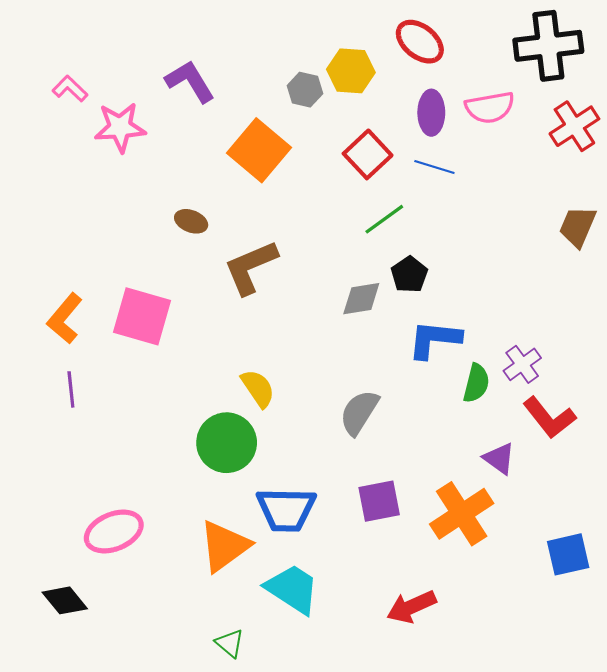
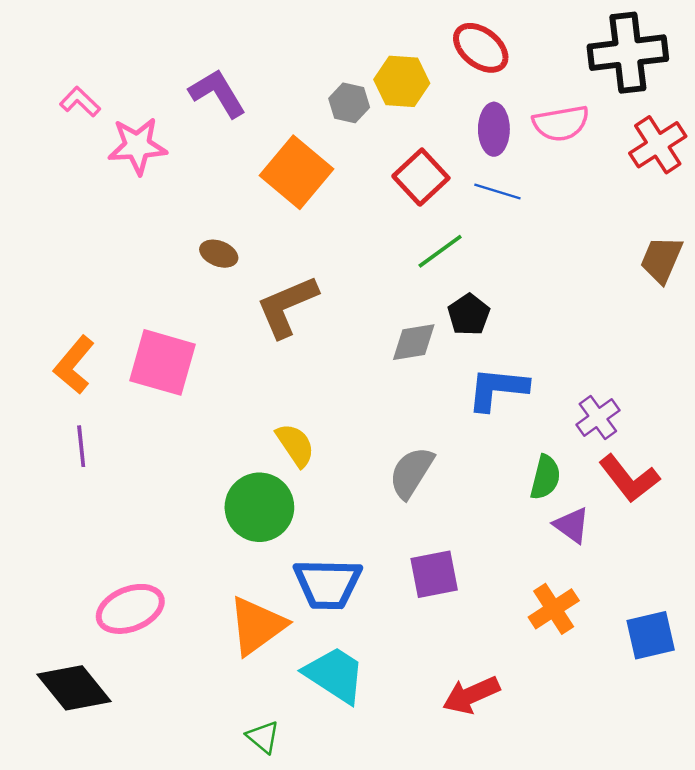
green semicircle: (476, 383) -> (545, 477), moved
orange cross: (462, 514) -> (554, 609), moved, size x0.7
black diamond: (65, 600) -> (74, 688), size x1.4

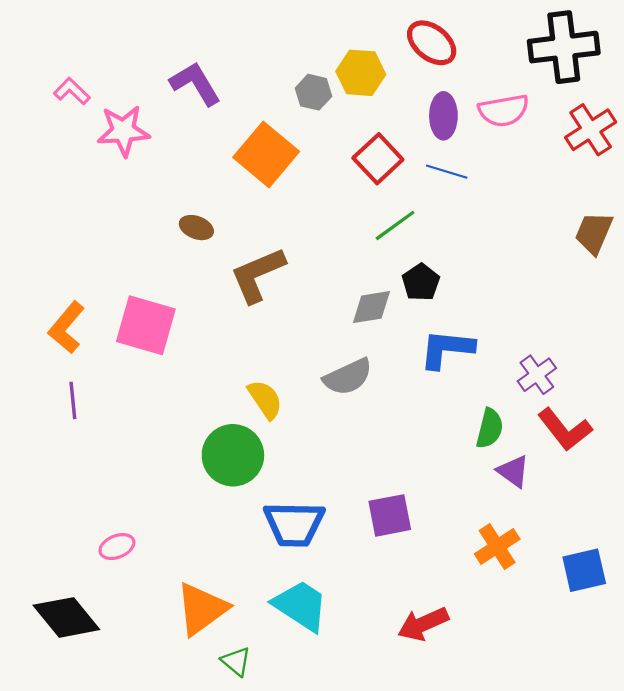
gray semicircle: (411, 473) -> (348, 377), moved, turned -147
pink ellipse: (130, 609) -> (117, 547), size x0.6
orange triangle: (257, 626) -> (202, 609), moved

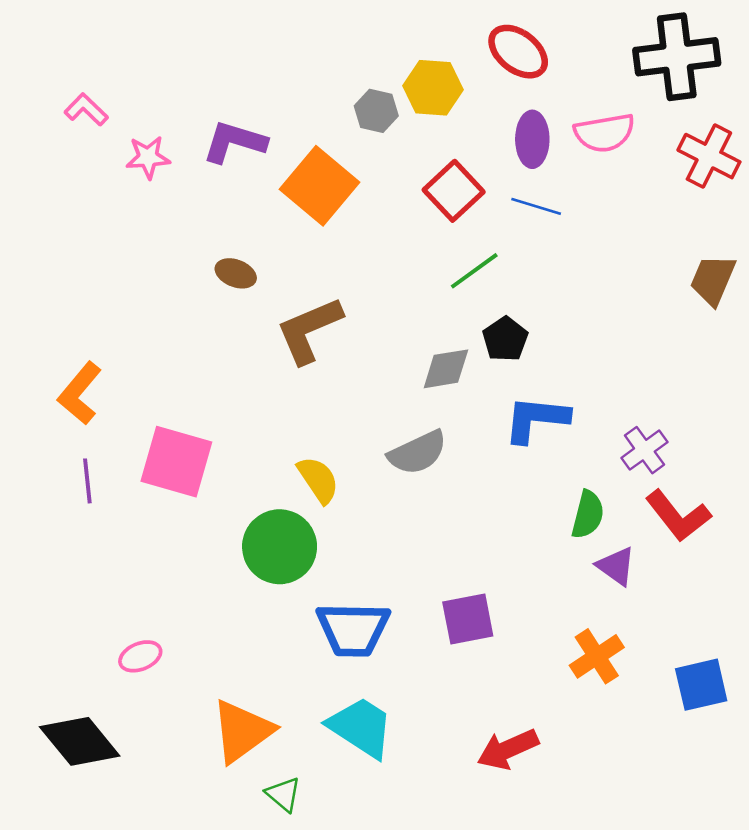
purple L-shape: (195, 84) -> (234, 142), moved, turned -42
red cross: (591, 130) -> (709, 156), turned -30
pink star: (123, 131) -> (148, 157), size x0.7
pink square: (146, 325) -> (176, 462), moved

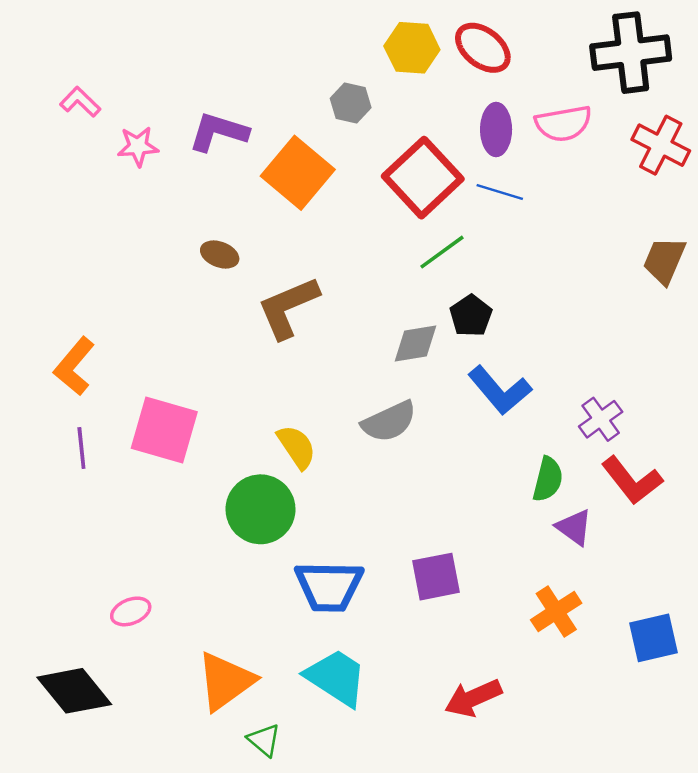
yellow hexagon: (433, 88) -> (412, 48), moved
red square: (454, 191) -> (423, 178), size x1.4
blue L-shape: (536, 419) -> (500, 390), turned -136

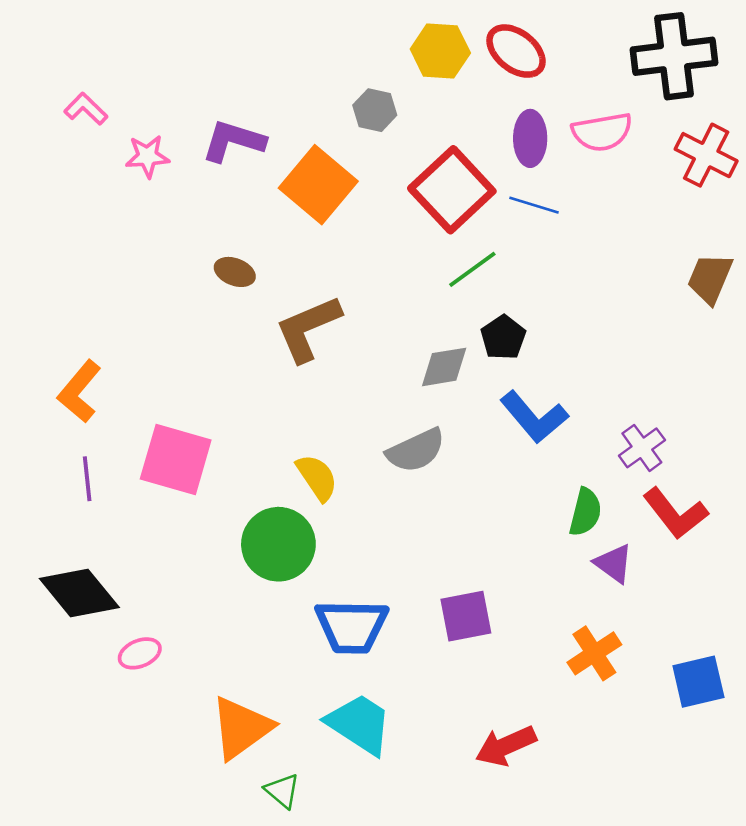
black diamond: (74, 691) -> (79, 593), moved

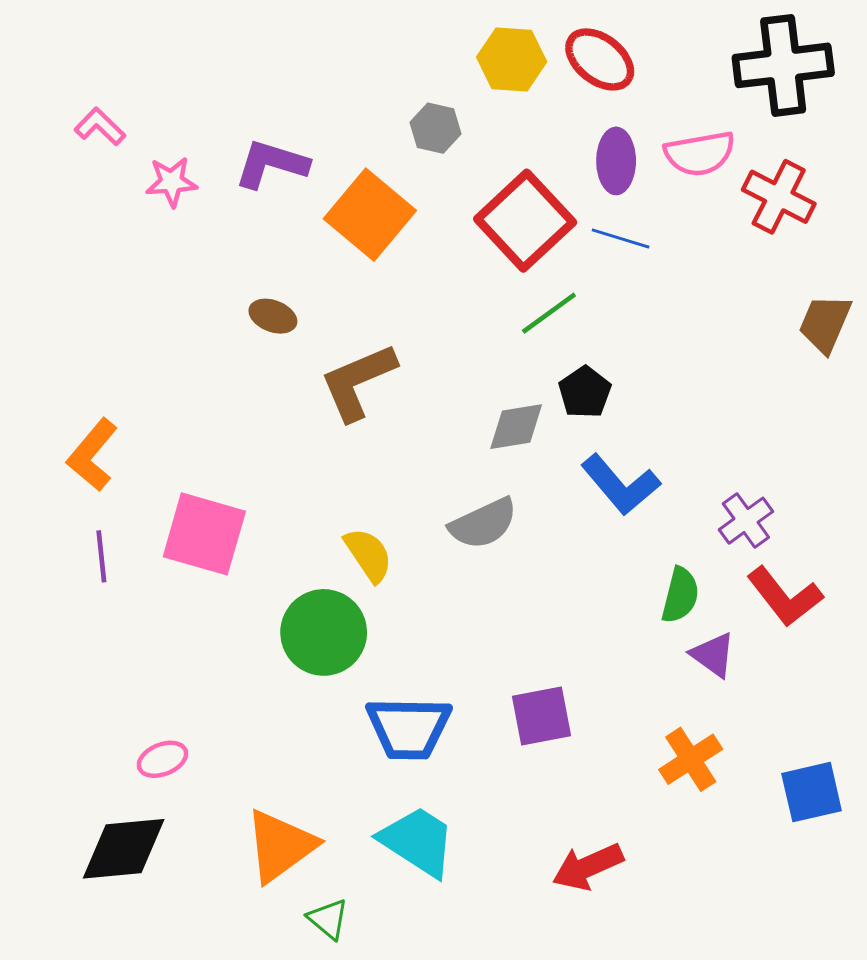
red cross: (706, 155) -> (779, 197), moved
black diamond: (79, 593) -> (124, 849), moved, turned -56

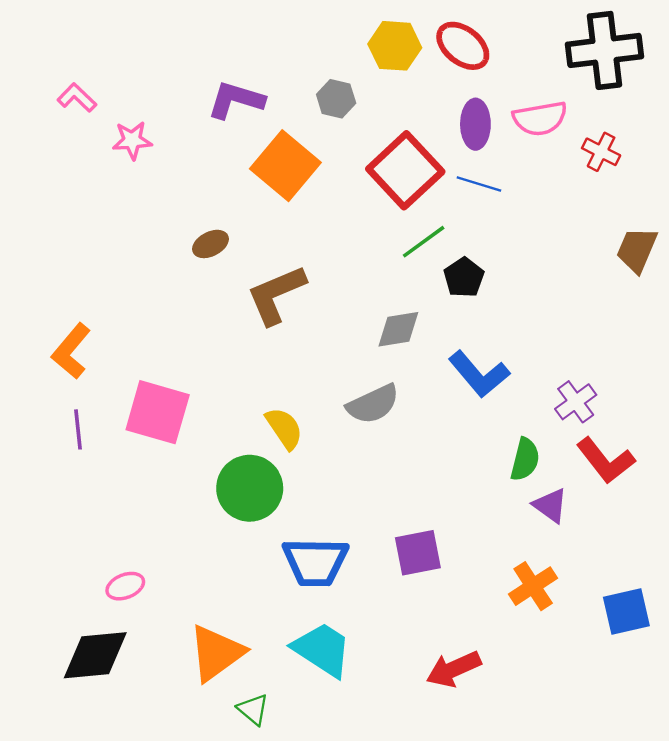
purple L-shape: (271, 164) -> (236, 100), moved
red cross: (779, 197) -> (601, 152), size x0.7
brown ellipse: (273, 316) -> (211, 244), turned -48
black pentagon: (585, 392) -> (464, 277), moved

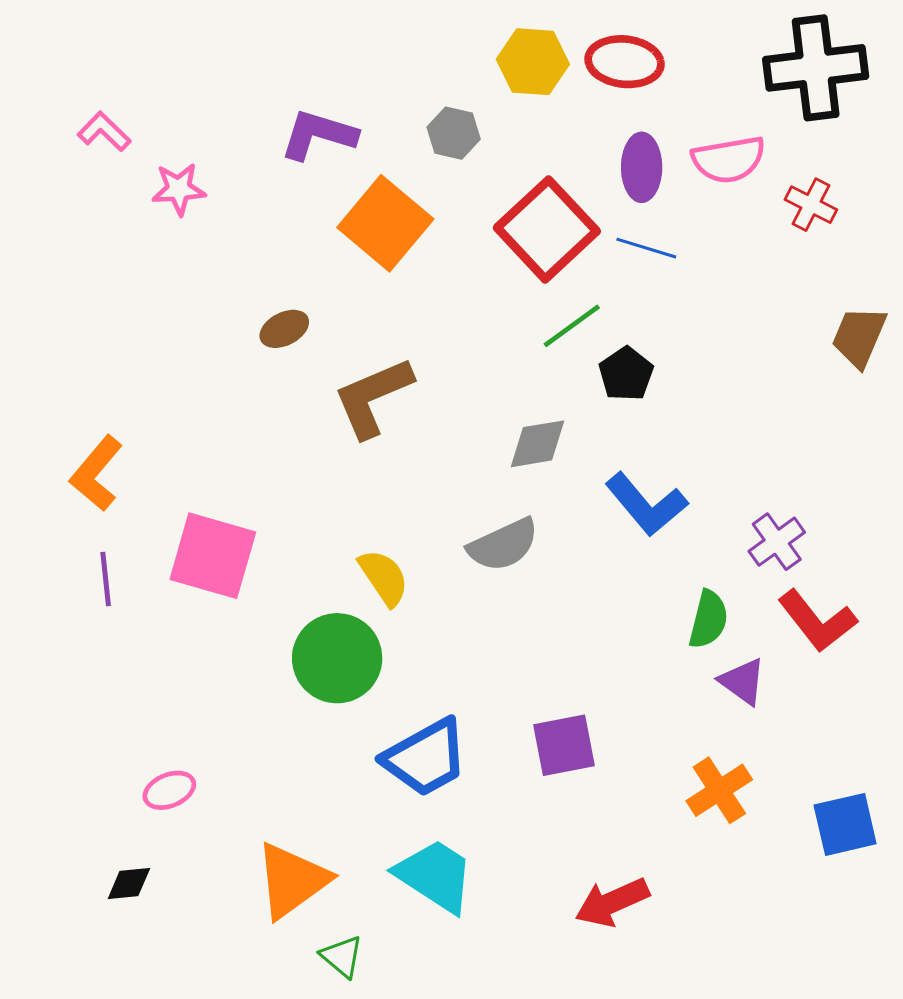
red ellipse: (463, 46) -> (625, 62), turned -32
blue trapezoid: (315, 562) -> (426, 758), turned -30
black diamond: (95, 655) -> (129, 883), size x0.5

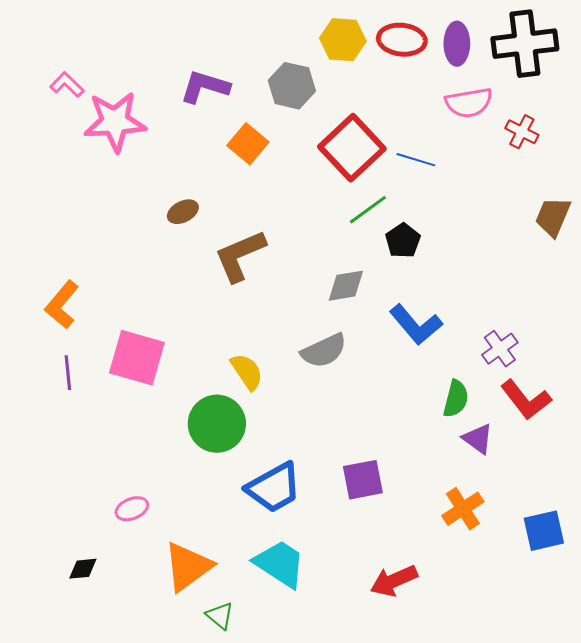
gray hexagon: (454, 133) -> (292, 86), size x1.4
purple ellipse: (642, 167) -> (457, 44), moved
pink star: (179, 189) -> (115, 122), size x1.8
orange square: (385, 223) -> (248, 144), size x0.7
pink ellipse: (169, 790) -> (132, 509), moved

